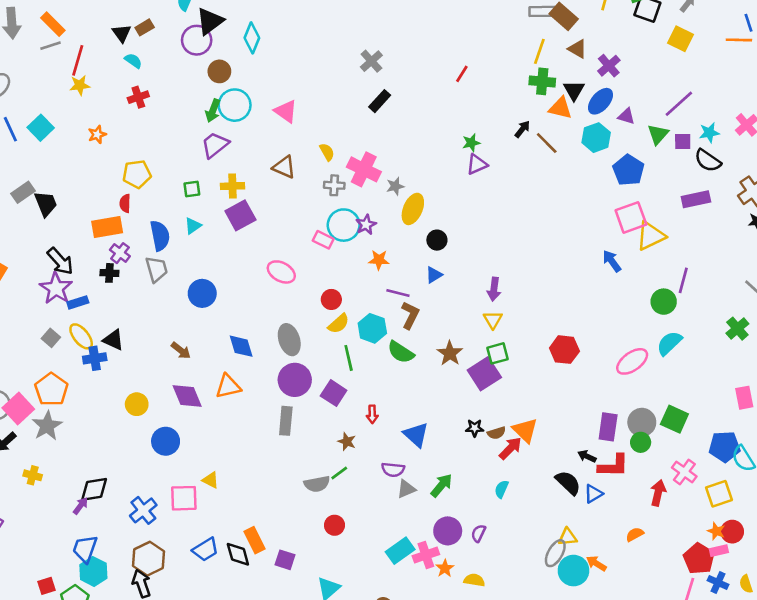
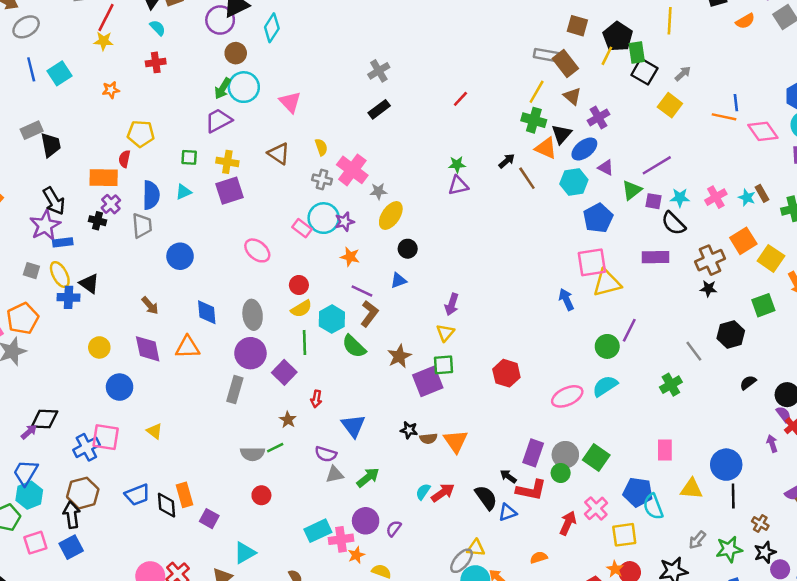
gray square: (51, 338) -> (31, 271), turned -35
red arrow: (510, 448) -> (443, 493), moved
pink square: (184, 498) -> (106, 437), moved

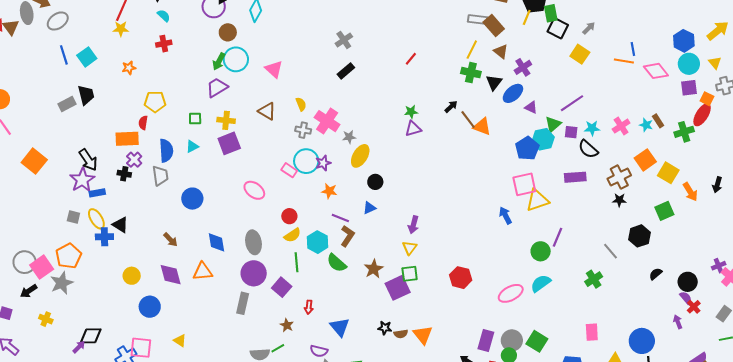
black trapezoid: (51, 145) -> (86, 95), moved
orange triangle: (546, 148) -> (482, 127), moved
cyan hexagon: (574, 182) -> (543, 139), moved

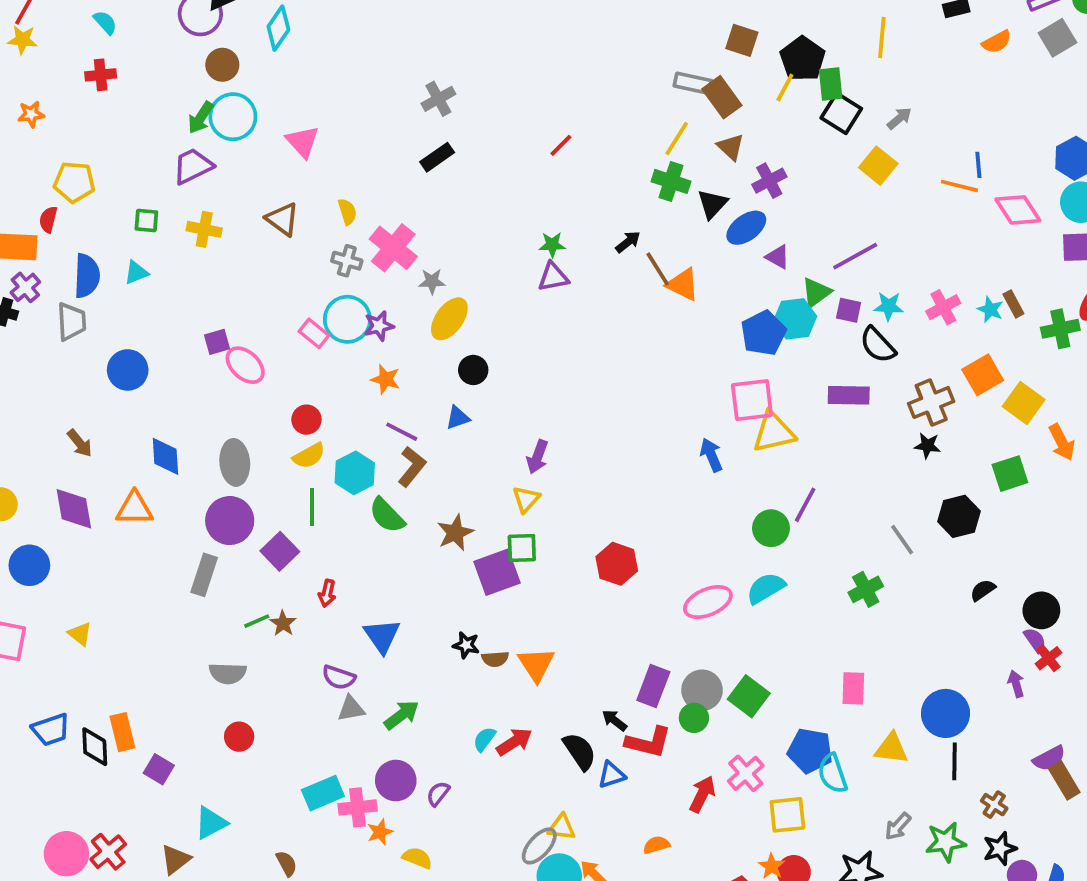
purple square: (229, 143) -> (217, 342), moved, size x0.6
green line: (278, 348) -> (257, 621), moved

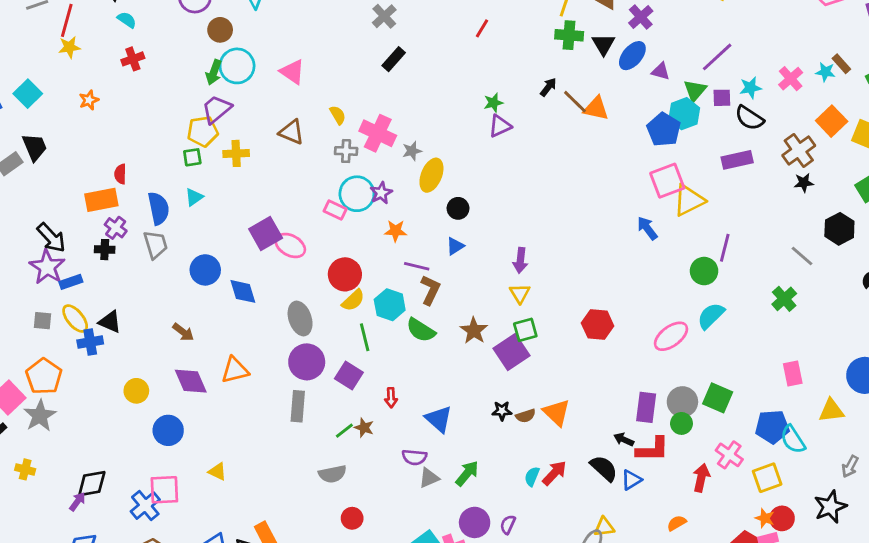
yellow pentagon: (74, 182) -> (203, 131), moved
purple square: (217, 342) -> (266, 234), size x1.6
red circle: (306, 420) -> (345, 274), size x1.5
blue diamond: (165, 456) -> (243, 291), moved

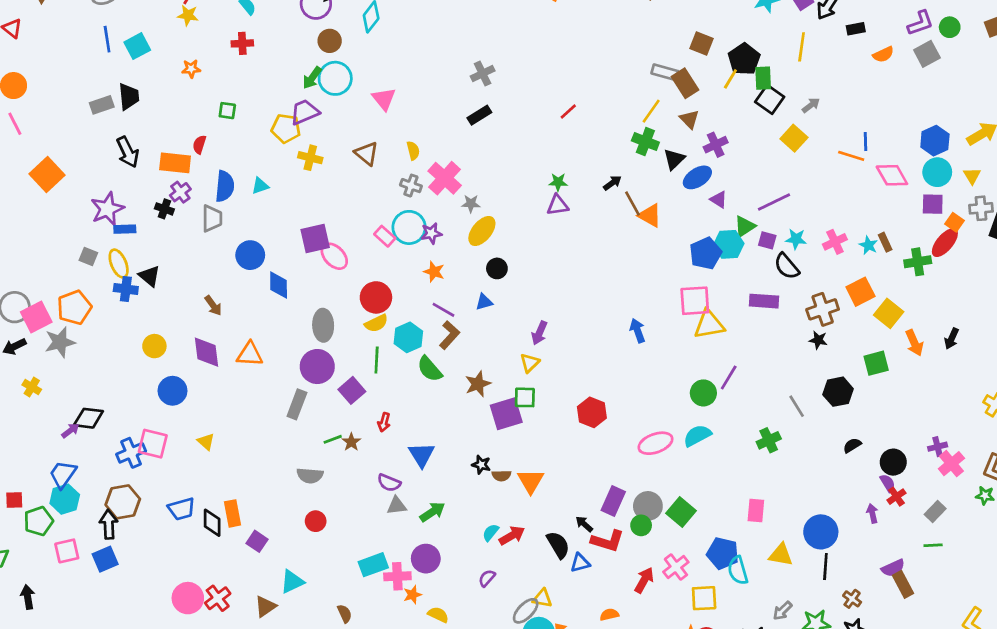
green square: (192, 157) -> (227, 111), moved
blue arrow: (647, 228) -> (638, 331), moved
black arrow: (51, 238) -> (128, 152), moved
purple semicircle: (508, 525) -> (487, 578), moved

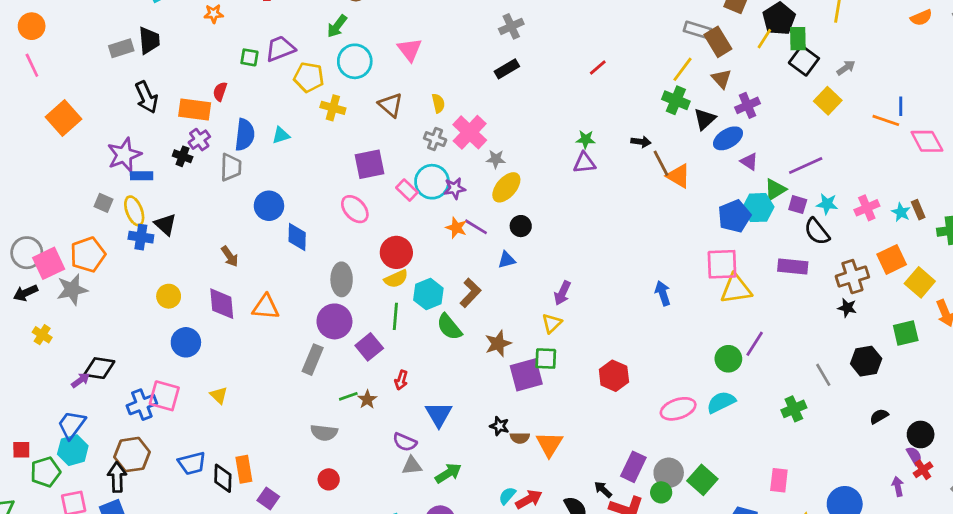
cyan circle: (335, 78) -> (355, 61), moved
purple trapezoid: (305, 112) -> (280, 49), moved
black arrow: (612, 183) -> (641, 142), turned 42
purple square: (315, 239) -> (369, 164), moved
purple line: (444, 310) -> (476, 227), moved

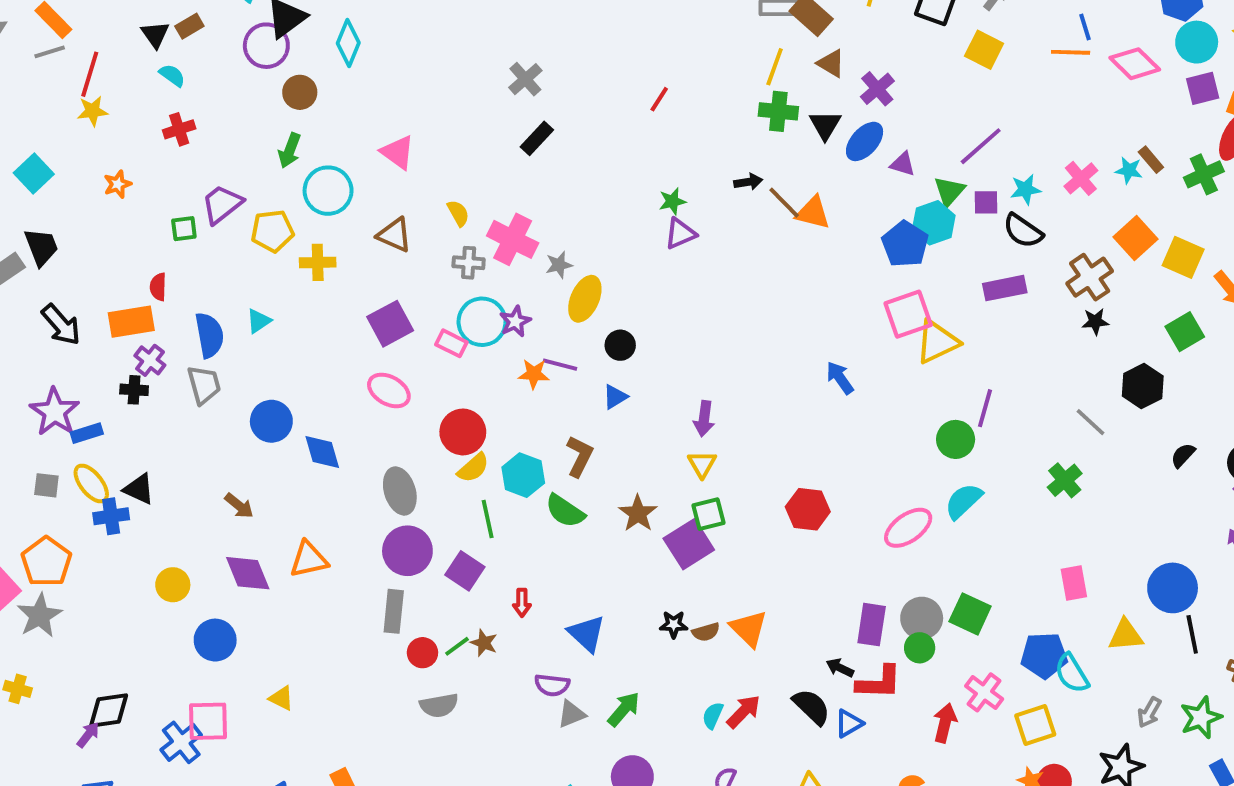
red circle: (329, 479) -> (422, 653), moved

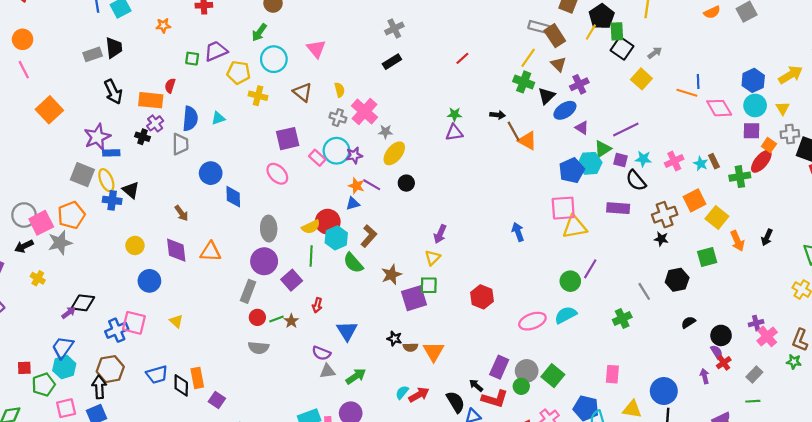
blue triangle: (615, 397) -> (353, 204), moved
red circle: (463, 432) -> (328, 222), moved
gray square: (46, 485) -> (82, 175), size x1.6

